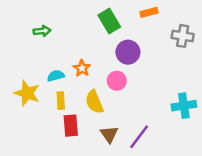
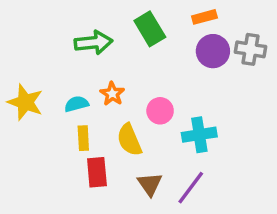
green arrow: (42, 31) -> (94, 43), moved, size x1.5
purple circle: (128, 52) -> (213, 51), moved
yellow star: (27, 93) -> (25, 102), moved
cyan cross: (184, 106) -> (199, 135), moved

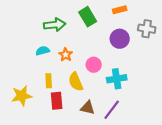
purple circle: (213, 51) -> (120, 39), moved
yellow star: (25, 102) -> (22, 96), moved, turned -30
cyan semicircle: (76, 104) -> (43, 51), moved
brown triangle: (150, 184) -> (88, 108), turned -42

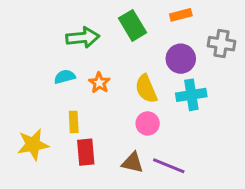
pink circle: (94, 65) -> (148, 123), moved
cyan cross: (117, 79) -> (191, 95), moved
yellow semicircle: (76, 82) -> (146, 89), moved
purple line: (112, 110) -> (169, 166), turned 75

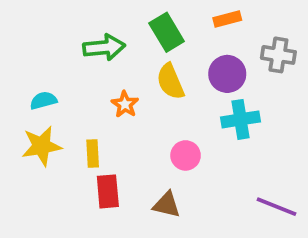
cyan semicircle: (65, 77) -> (43, 100), moved
yellow semicircle: (146, 89) -> (170, 82), moved
yellow star: (33, 145) -> (41, 146), moved
purple line: (169, 166) -> (277, 207), moved

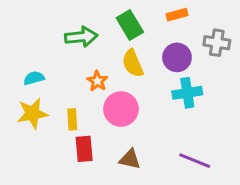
pink circle: (186, 155) -> (121, 109), moved, size x1.5
purple line: (277, 207) -> (195, 161), moved

